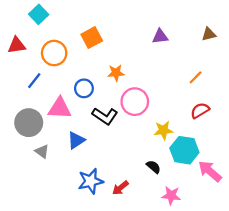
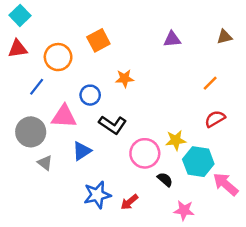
cyan square: (39, 14) -> (20, 15), moved
pink circle: (135, 102) -> (145, 153), moved

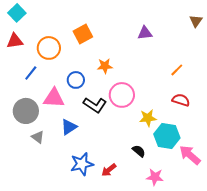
brown triangle: (224, 37) -> (196, 21), moved, turned -40
red semicircle: (215, 119) -> (181, 100), turned 48
pink circle: (145, 153) -> (122, 95), moved

